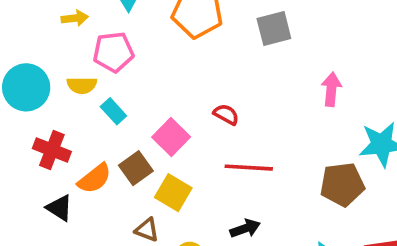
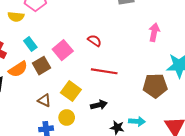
cyan rectangle: (113, 111) -> (30, 44), moved
yellow square: (173, 193) -> (71, 91), moved

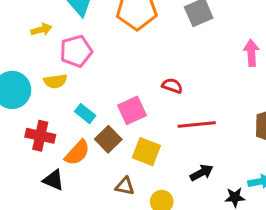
pink square: (63, 50) -> (132, 110), turned 30
yellow square: (71, 91) -> (146, 152), moved

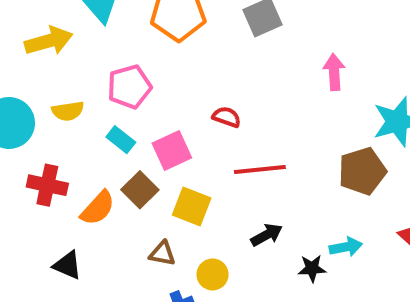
yellow arrow: (41, 30) -> (49, 41), size x1.6
pink pentagon: (76, 51) -> (129, 87), moved
cyan rectangle: (85, 114) -> (121, 140), moved
black triangle: (53, 180) -> (67, 265), moved

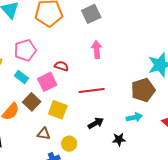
pink arrow: (334, 72) -> (97, 49), moved
red semicircle: (227, 117) -> (61, 66), moved
cyan arrow: (346, 247) -> (134, 117), moved

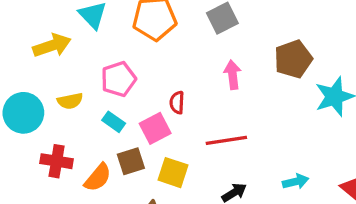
red semicircle: (61, 66) -> (177, 103), turned -104
brown pentagon: (143, 90) -> (293, 59), moved
brown square: (32, 102) -> (131, 161), turned 30

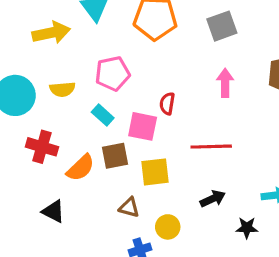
pink square: (155, 128) -> (143, 126), turned 32
yellow square: (173, 173) -> (155, 172), turned -32

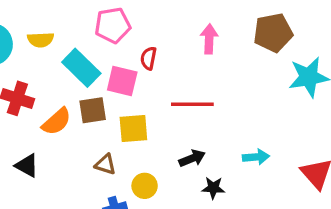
pink pentagon: (113, 74) -> (113, 25), moved
cyan rectangle: (103, 115) -> (81, 68), size x1.6
black star: (247, 228) -> (213, 188), moved

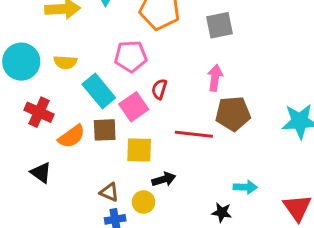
brown pentagon: (273, 33) -> (233, 114), moved
pink square: (122, 81) -> (134, 107), turned 36
black arrow: (192, 158) -> (164, 179), moved
brown triangle: (105, 164) -> (109, 192), moved
black star: (213, 188) -> (222, 212), moved

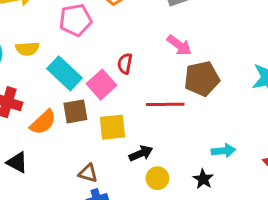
pink pentagon: (131, 56) -> (76, 20), moved
pink arrow: (215, 78) -> (179, 45), turned 125
yellow circle: (144, 202) -> (157, 178), moved
black star: (222, 212) -> (203, 179), turned 30

